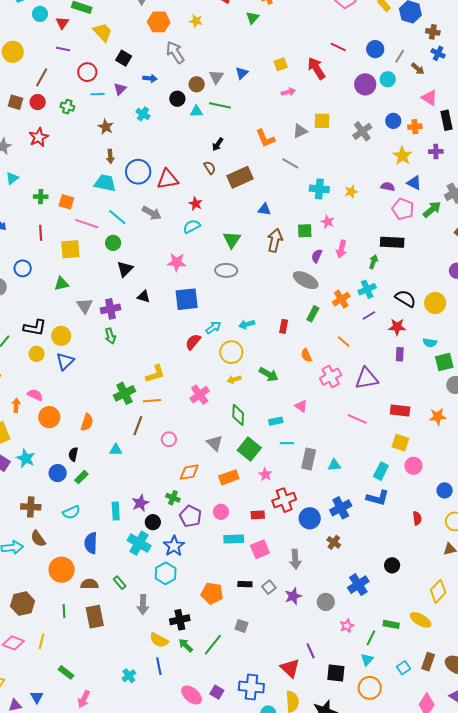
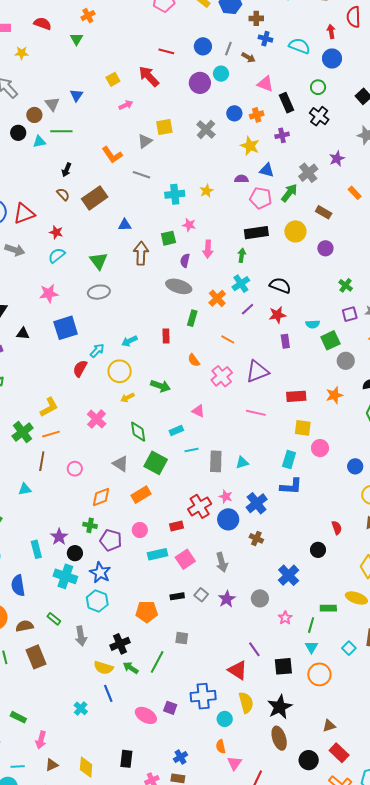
yellow circle: (435, 303) -> (295, 231), moved
pink star: (265, 474) -> (226, 497), moved
red semicircle: (417, 518) -> (337, 528), moved

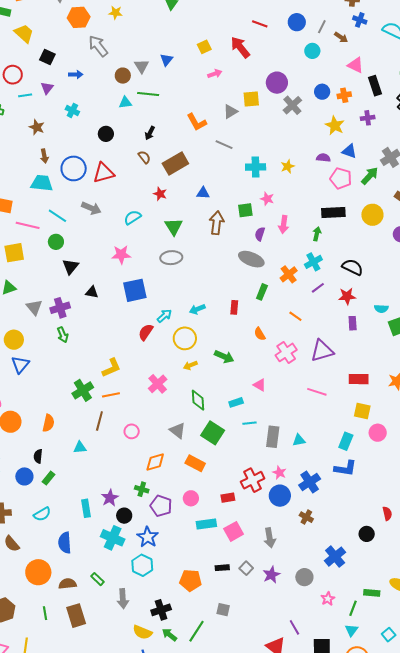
purple circle: (200, 83) -> (277, 83), moved
black circle: (18, 133) -> (106, 134), moved
red star: (56, 232) -> (160, 194), moved
orange rectangle: (141, 495) -> (195, 463), turned 54

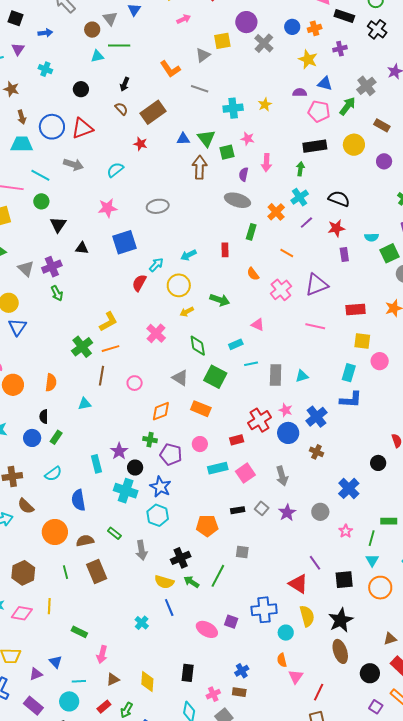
black rectangle: (375, 86) -> (344, 16), turned -48
green triangle: (174, 227) -> (206, 138), moved

